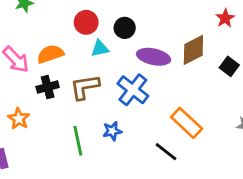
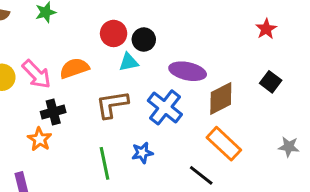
black circle: (125, 28) -> (144, 39), moved
brown diamond: (193, 50) -> (221, 98), moved
black cross: (48, 87) -> (53, 112), moved

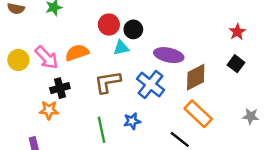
red star: (266, 29) -> (237, 32), moved
orange star: (40, 139) -> (49, 110), turned -30

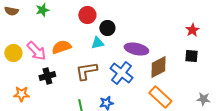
red circle: (109, 25) -> (87, 15), moved
black square: (236, 64) -> (191, 56), turned -32
orange star: (49, 110) -> (21, 94), moved

